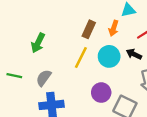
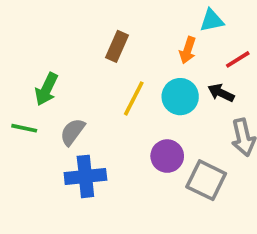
brown rectangle: (89, 29) -> (117, 46), moved
green arrow: (38, 43) -> (46, 89), moved

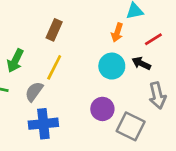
brown rectangle: (117, 46) -> (54, 30), moved
yellow line: (134, 98) -> (54, 67), moved

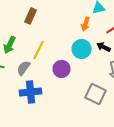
brown rectangle: (54, 30) -> (31, 16), moved
purple circle: (102, 109) -> (62, 69), moved

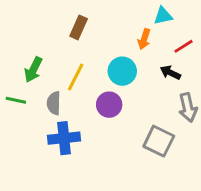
brown rectangle: (31, 16) -> (79, 27), moved
cyan circle: (82, 49) -> (122, 71), moved
gray semicircle: (24, 68) -> (54, 103), turned -35

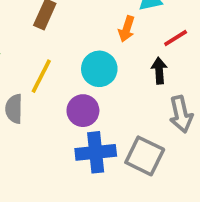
black arrow: (170, 73) -> (159, 71), turned 60
blue cross: (64, 138) -> (96, 152), moved

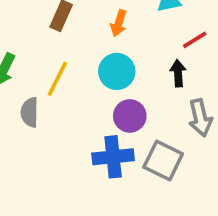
orange arrow: (127, 29) -> (119, 23), moved
purple circle: (83, 111) -> (130, 116), moved

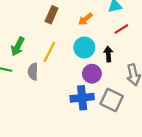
orange arrow: (119, 23) -> (85, 19), turned 32
red line: (195, 40) -> (121, 29), moved
black arrow: (178, 73) -> (108, 54), moved

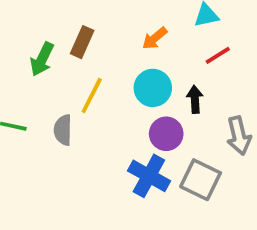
brown rectangle: (52, 15) -> (82, 42), moved
green arrow: (18, 46) -> (42, 59), moved
blue cross: (82, 98) -> (149, 176), turned 35

